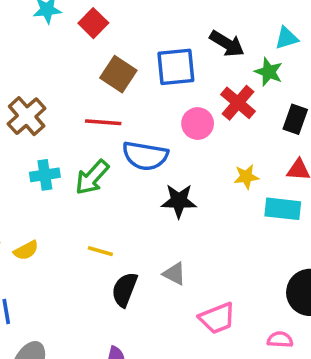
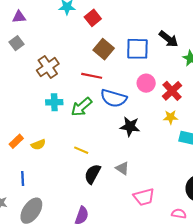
red cross: (238, 103) -> (172, 91), moved

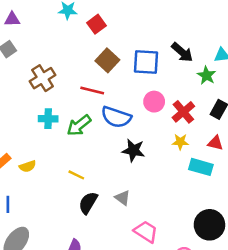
pink trapezoid: (144, 197) -> (146, 232), turned -135

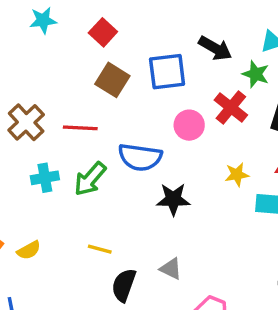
red square: (97, 24) -> (103, 32), moved
red line: (92, 90) -> (80, 128), moved
red cross: (183, 112) -> (231, 107), moved

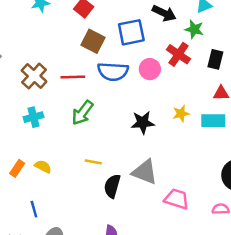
blue semicircle: (140, 157) -> (113, 71), moved
yellow star: (237, 175) -> (181, 114), moved
cyan cross: (45, 178) -> (34, 117), moved
yellow semicircle: (29, 250) -> (43, 167), turned -119
gray triangle: (171, 269) -> (145, 172), size x1.6

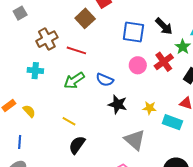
brown square: (93, 41) -> (85, 18), moved
blue semicircle: (113, 71) -> (105, 80), moved, size x0.7
gray triangle: (145, 172) -> (135, 140), moved
blue line: (34, 209) -> (20, 142), moved

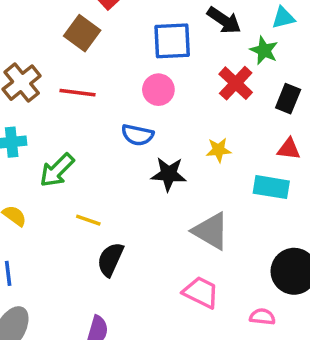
pink circle: (138, 65) -> (158, 90), moved
green arrow: (74, 80) -> (57, 170), moved
yellow star: (150, 108) -> (219, 150), moved

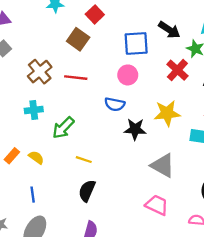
yellow star: (219, 150) -> (167, 113), size x1.6
black semicircle: (110, 259) -> (87, 191), moved

